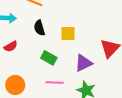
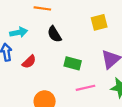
yellow square: (68, 33) -> (99, 22), moved

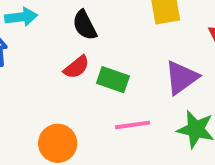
red semicircle: (29, 62) -> (77, 67), moved

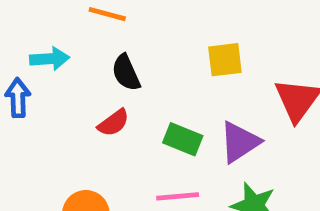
green rectangle: (113, 80) -> (183, 139), moved

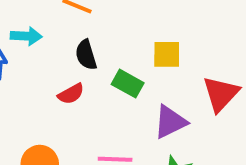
green rectangle: (183, 139) -> (128, 84), moved

